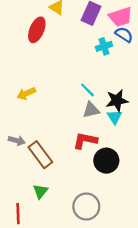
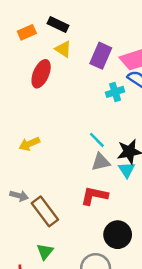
black circle: (106, 161) -> (118, 235), moved

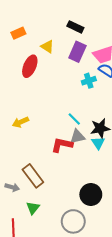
black rectangle: (58, 25) -> (75, 27), moved
gray arrow: (19, 196) -> (12, 187), moved
red L-shape: (94, 196) -> (62, 145), moved

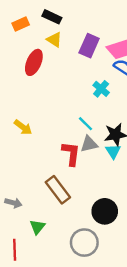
black rectangle: (75, 27) -> (52, 17), moved
cyan cross: (89, 81) -> (101, 89), moved, turned -32
yellow arrow: (20, 122) -> (23, 127), turned -119
red L-shape: (62, 145) -> (71, 154), turned 85
brown rectangle: (33, 176) -> (58, 190), moved

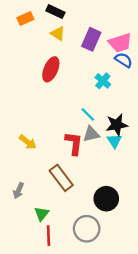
red ellipse: (34, 62) -> (51, 69), moved
yellow arrow: (23, 127) -> (28, 142), moved
gray arrow: (13, 203) -> (18, 191), turned 98
red line: (15, 250) -> (49, 236), moved

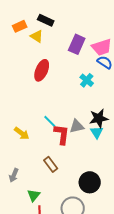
yellow triangle: (58, 34) -> (37, 36), moved
cyan line: (88, 114) -> (50, 121), moved
brown rectangle: (61, 178) -> (51, 164), size x0.7

